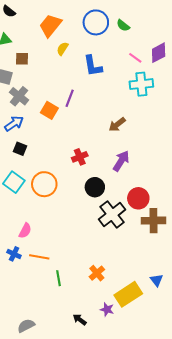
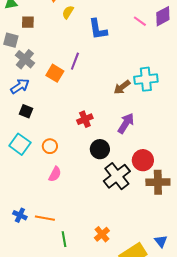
cyan cross: (141, 84) -> (146, 79), moved
orange circle: (44, 184) -> (50, 146), size x0.6
pink semicircle: (25, 231) -> (55, 174), moved

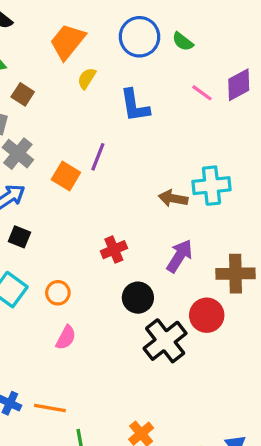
brown square: (28, 22) -> (23, 94), turned 32
brown arrow: (122, 87) -> (173, 198), turned 48
brown cross: (158, 182) -> (235, 274), moved

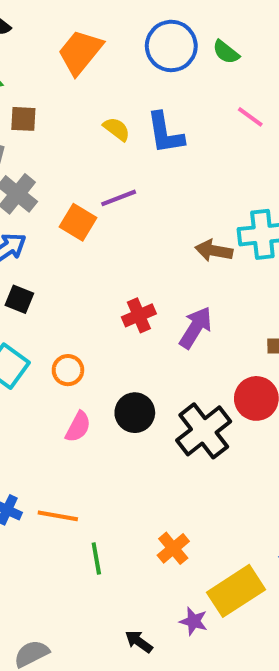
yellow semicircle: (87, 78) -> (117, 129), moved, turned 95
brown square: (23, 94) -> (23, 119), turned -30
purple line: (98, 157) -> (119, 198), turned 48
purple arrow: (179, 256) -> (196, 328), moved
black circle: (138, 298) -> (135, 413), moved

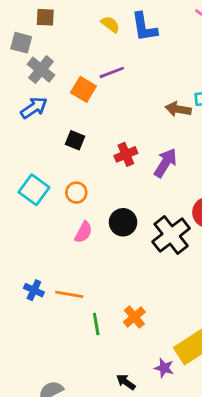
black square: (19, 299) -> (75, 140), moved
orange cross: (173, 548) -> (134, 317), moved

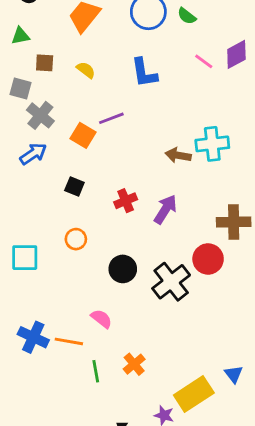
yellow semicircle: (110, 24) -> (86, 70), moved
cyan square: (34, 190) -> (25, 258), moved, turned -36
pink semicircle: (83, 232) -> (101, 319), moved, turned -80
blue cross: (34, 290) -> (33, 337), size x1.5

